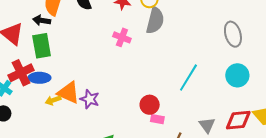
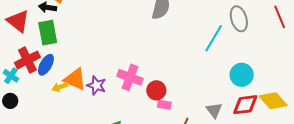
pink cross: (122, 37) -> (130, 77), moved, size x1.4
cyan circle: (237, 75) -> (242, 75), moved
blue ellipse: (39, 78) -> (46, 65), turned -60
cyan line: (188, 78) -> (214, 38), moved

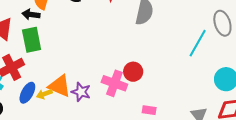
blue ellipse: (46, 65) -> (27, 93), moved
red circle: (156, 90) -> (133, 72), moved

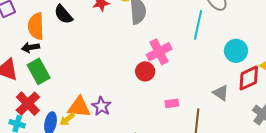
pink cross: (114, 83) -> (159, 52), moved, turned -30
purple star: (81, 92) -> (101, 106), turned 30

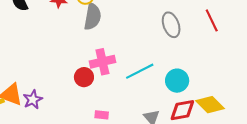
cyan line: (198, 25) -> (140, 71), moved, turned 36

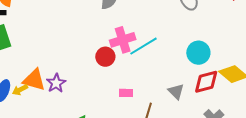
cyan line: (140, 71) -> (143, 46), moved

